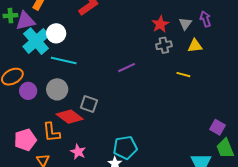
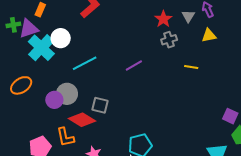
yellow triangle: (195, 46) -> (209, 36), moved
cyan line: (64, 61) -> (85, 63), moved, turned -35
purple circle: (28, 91) -> (54, 100), moved

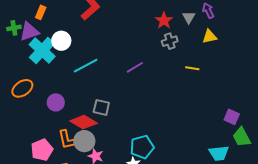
gray circle: (67, 94) -> (84, 141), moved

